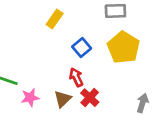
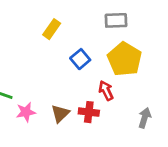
red arrow: (76, 77) -> (106, 91), moved
red cross: (90, 98) -> (89, 112), turned -36

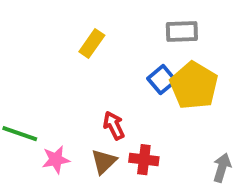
blue square: (80, 59) -> (162, 80), moved
red arrow: (106, 91) -> (114, 126), moved

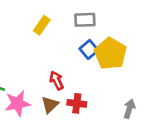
gray rectangle: (182, 32) -> (85, 20), moved
pink star: (56, 160) -> (18, 103), size x1.4

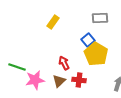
gray rectangle: (85, 20) -> (100, 18), moved
yellow pentagon: (110, 54) -> (96, 54), moved

